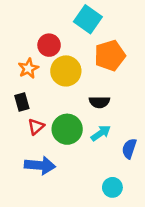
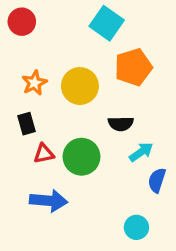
red circle: (49, 45) -> (22, 22), moved
red triangle: (36, 127) -> (44, 154), turned 30
cyan arrow: (101, 133) -> (141, 152), moved

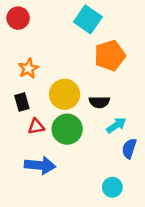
yellow circle: (80, 86) -> (65, 94), moved

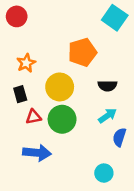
cyan square: (88, 19) -> (115, 18), moved
orange pentagon: (110, 56) -> (82, 52), moved
black semicircle: (99, 102) -> (107, 86), moved

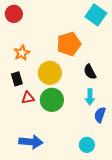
black semicircle: (107, 86) -> (90, 72), turned 63
cyan arrow: (107, 116) -> (90, 97), turned 126
blue arrow: (37, 153) -> (31, 142), moved

